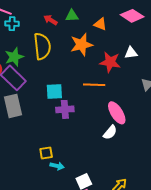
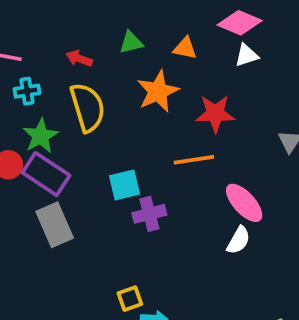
red arrow: (50, 20) -> (79, 58), moved
cyan cross: (12, 24) -> (27, 91), moved
white triangle: (131, 53) -> (246, 55), moved

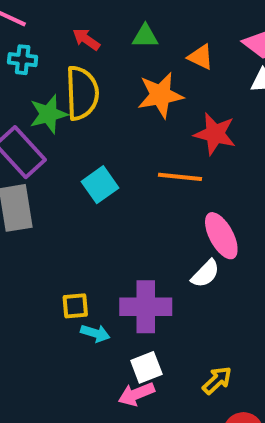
green star: (41, 136) -> (48, 114), moved
cyan square: (124, 185) -> (100, 185), turned -36
purple cross: (149, 214) -> (146, 307), moved, size x1.4

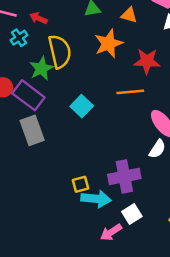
red arrow: (86, 39) -> (38, 18), moved
cyan cross: (23, 60) -> (19, 38), turned -30
cyan arrow: (95, 333) -> (96, 199), size x1.6
pink arrow: (136, 394) -> (111, 232), moved

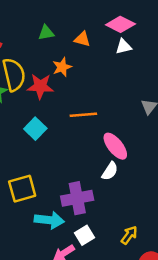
orange star: (109, 44) -> (62, 67), size x0.7
red star: (147, 61) -> (40, 86), moved
yellow square: (80, 184) -> (22, 189), moved, size x1.6

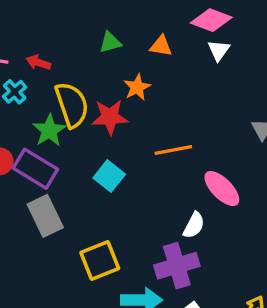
white triangle: (124, 47) -> (219, 50), turned -35
white semicircle: (110, 171) -> (194, 225), moved

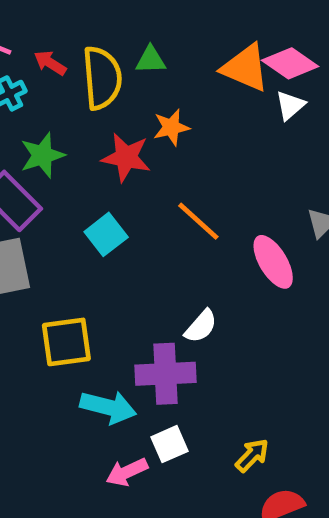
orange triangle: (161, 46) -> (245, 68), moved, size x1.6
yellow semicircle: (72, 105) -> (102, 78), moved
orange line: (173, 150) -> (198, 221), turned 39
pink ellipse: (222, 189) -> (273, 262), moved

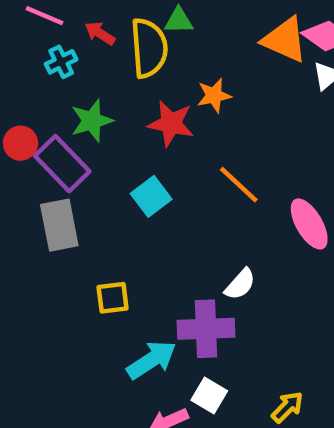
green triangle: (151, 60) -> (179, 21), moved
yellow square: (66, 342) -> (113, 298), size x0.7
cyan arrow: (108, 407) -> (152, 360), turned -48
white square: (169, 444) -> (209, 395), turned -36

